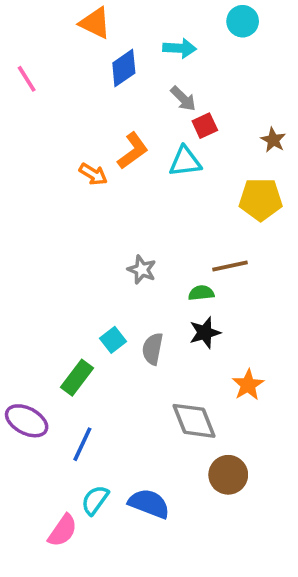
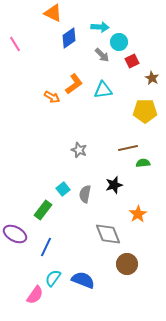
cyan circle: (243, 21) -> (119, 42), moved
red square: (205, 126) -> (132, 61), moved
green semicircle: (201, 293) -> (143, 163), moved

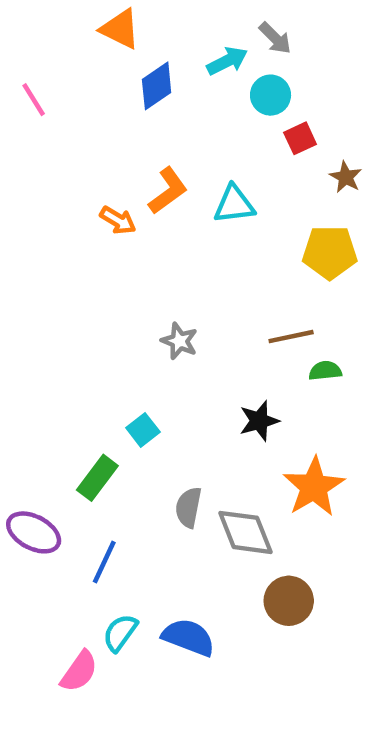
cyan arrow: (100, 27) -> (227, 61), turned -30
gray arrow: (102, 55) -> (275, 38), moved
gray semicircle: (85, 194) -> (188, 507), moved
orange star: (138, 214) -> (314, 487), size x1.5

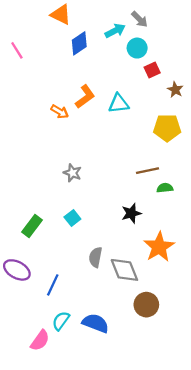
gray star: (179, 341) -> (72, 173), moved
green rectangle: (97, 478) -> (32, 226), moved

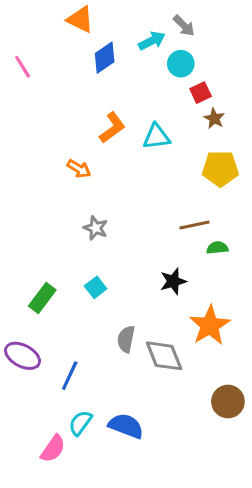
brown star: (175, 90) -> (214, 118), moved
orange arrow: (60, 112) -> (79, 169), moved
brown circle: (146, 305) -> (228, 402), moved

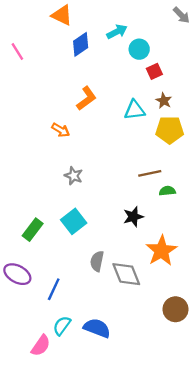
gray arrow: (184, 26) -> (181, 15), moved
brown star: (214, 118) -> (164, 101), moved
cyan triangle: (156, 137) -> (134, 110), moved
cyan square: (96, 287) -> (74, 221), size x1.5

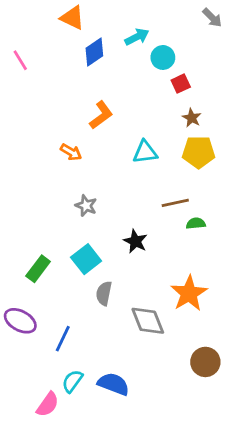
cyan triangle: (134, 110) -> (145, 152), moved
black star: (133, 217) -> (135, 241), moved, turned -30
gray semicircle: (97, 261) -> (104, 293), moved

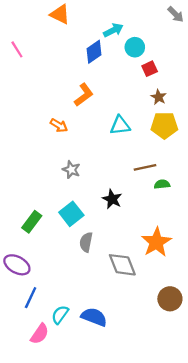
blue diamond: (94, 52) -> (94, 52), moved
blue line: (63, 339) -> (31, 298), moved

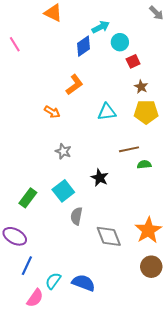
orange star: (156, 242) -> (148, 230), moved

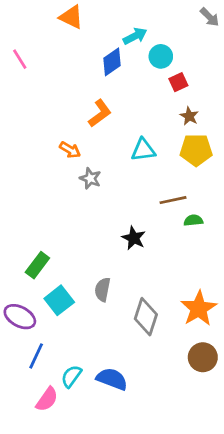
gray star: (63, 151) -> (90, 178), moved
cyan square: (63, 191) -> (59, 300), moved
gray diamond: (109, 236) -> (146, 317), turned 40

